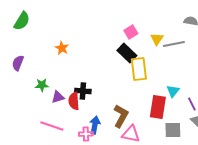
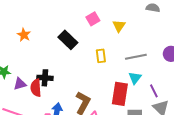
gray line: (174, 44) -> (136, 57), moved
black rectangle: (127, 53) -> (68, 40), moved
yellow rectangle: (139, 69) -> (101, 56), size x0.6

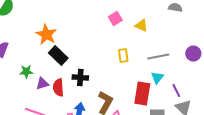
yellow triangle: (119, 26) -> (141, 26), turned -40
orange star: (24, 35) -> (46, 34), size x1.5
black rectangle: (68, 40) -> (58, 56), moved
black cross: (45, 78) -> (80, 78), moved

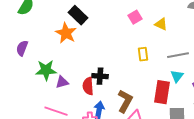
black rectangle: (58, 56) -> (78, 15), moved
green star: (26, 72) -> (46, 70), size x1.5
red semicircle: (58, 88) -> (88, 86), moved

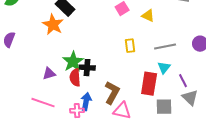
green star: (46, 70) -> (73, 62), moved, turned -30

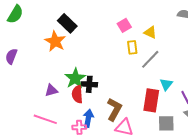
yellow rectangle: (130, 46) -> (132, 47), moved
gray line: (165, 47) -> (150, 59), moved, turned -35

